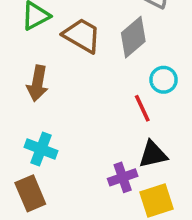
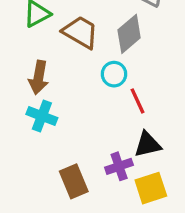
cyan circle: (164, 80) -> (114, 74), moved
cyan cross: (41, 149) -> (42, 116), moved
brown rectangle: (30, 193) -> (74, 181), moved

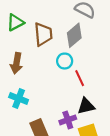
brown trapezoid: (80, 32) -> (43, 34), turned 55
cyan cross: (42, 116) -> (19, 98), moved

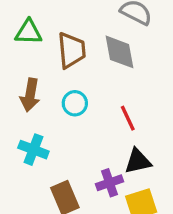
green triangle: (15, 22) -> (28, 32), turned 30
gray diamond: (74, 35) -> (120, 52), turned -60
cyan circle: (65, 61) -> (75, 103), moved

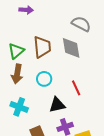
green triangle: (28, 32) -> (16, 51), moved, turned -42
black triangle: (138, 161) -> (57, 105), moved

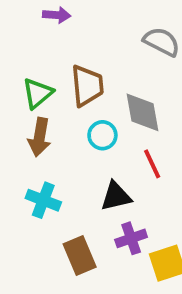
gray diamond: (71, 48) -> (143, 112), moved
cyan circle: (44, 79) -> (102, 135), moved

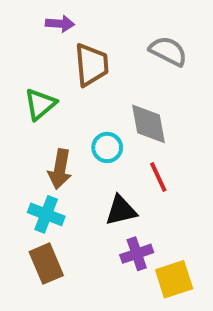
brown trapezoid: (87, 86) -> (91, 65), moved
brown arrow: (39, 137) -> (60, 169), moved
brown rectangle: (80, 255) -> (46, 264), moved

